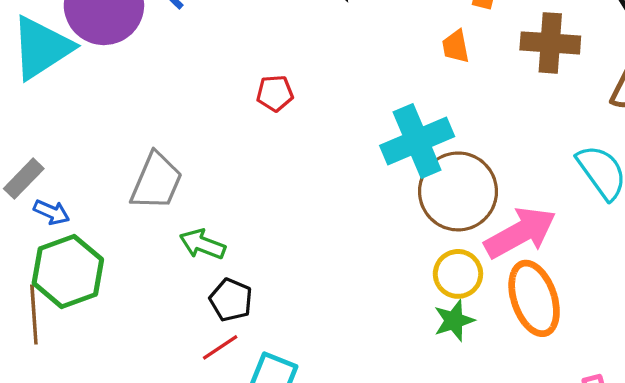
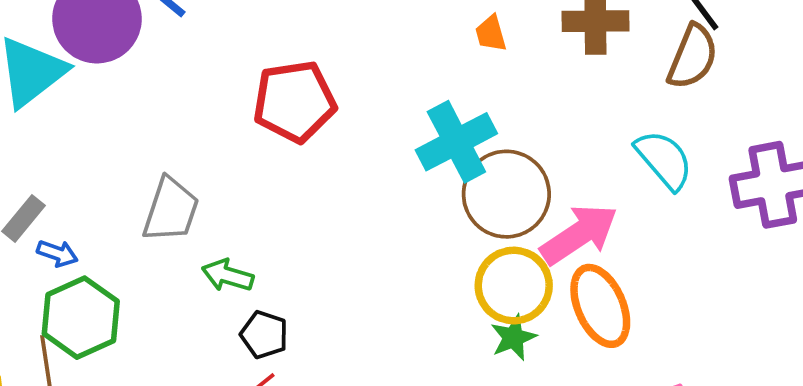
red pentagon: (275, 93) -> (294, 101), size x2.0
yellow circle: (458, 274) -> (514, 286), size x1.4

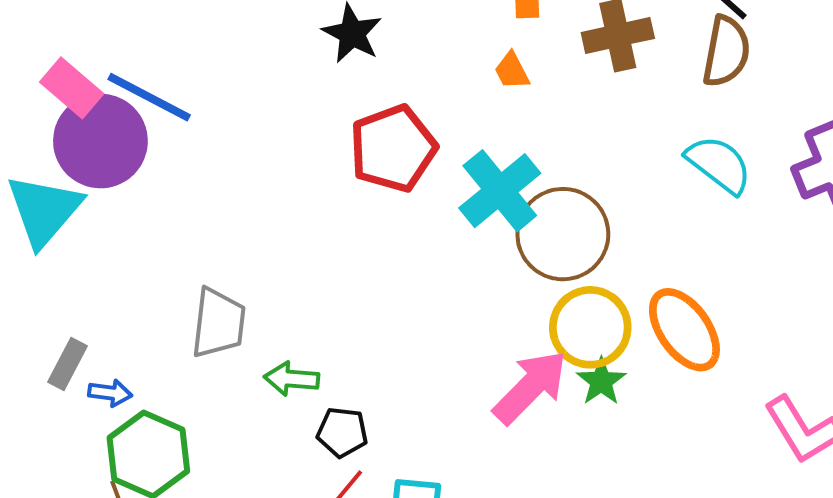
red pentagon: (294, 101) -> (393, 148), moved
pink arrow: (579, 234) -> (530, 387), moved

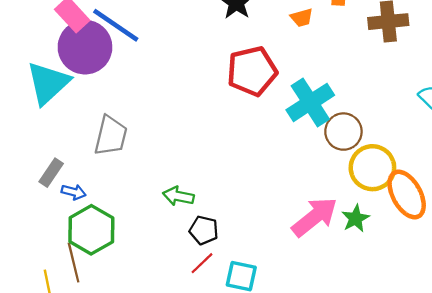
orange trapezoid: (512, 71) -> (302, 18), moved, turned -85
brown circle: (563, 234) -> (343, 132), size x0.7
gray trapezoid: (218, 323) -> (111, 136), moved
yellow circle: (590, 327) -> (372, 168), moved

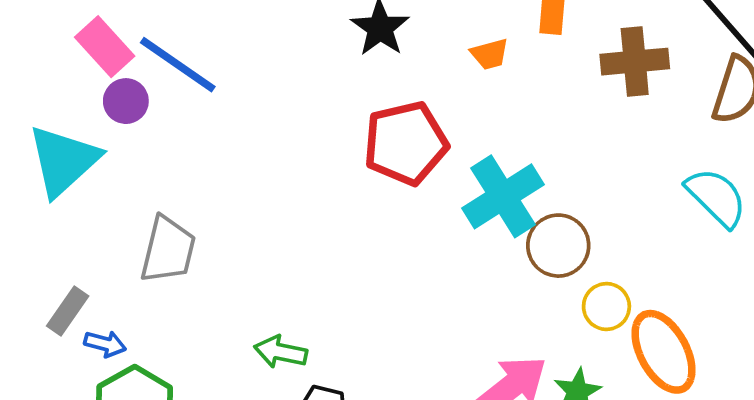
purple circle: (85, 47) -> (126, 101), size x0.5
yellow circle: (372, 168) -> (606, 306), size x0.6

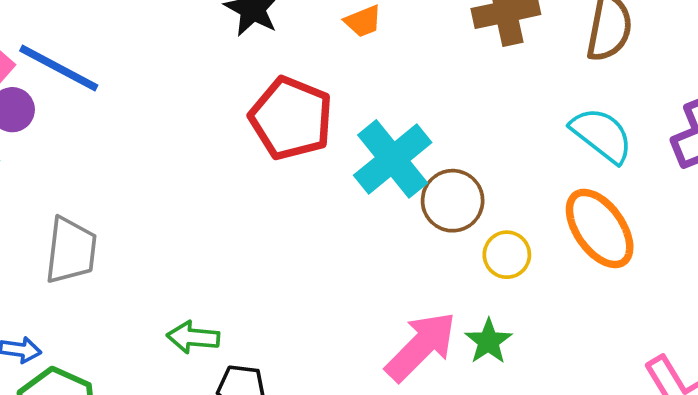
red pentagon: (406, 143) -> (291, 118), turned -30
orange ellipse: (663, 352) -> (600, 228), moved

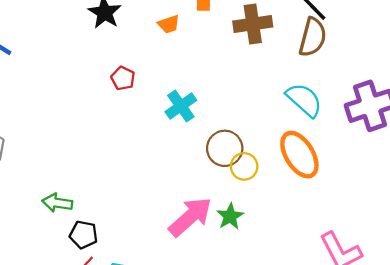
red pentagon: (291, 118) -> (123, 78), size x0.5
cyan cross: (393, 159) -> (181, 106), size x0.7
brown circle: (453, 201) -> (225, 148), moved

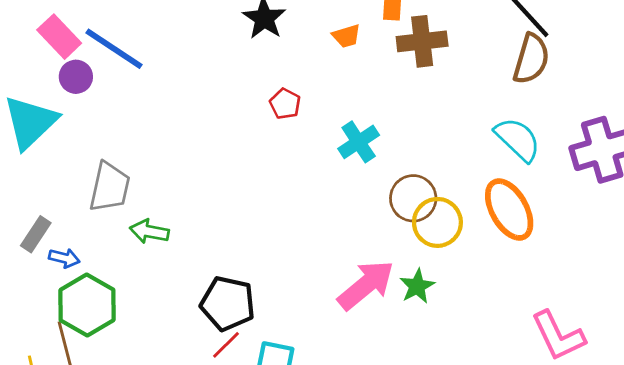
brown cross: (253, 24) -> (422, 41), moved
yellow circle: (244, 166) -> (437, 222), size x1.4
green arrow: (57, 203) -> (149, 232), moved
black pentagon: (84, 235) -> (228, 303), size x1.5

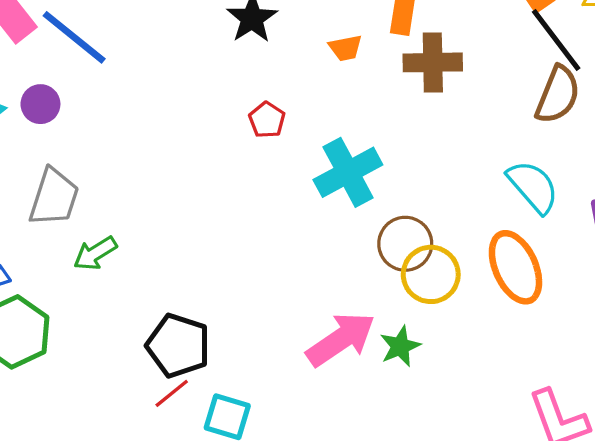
purple circle: (76, 77) -> (40, 104), moved
cyan cross: (359, 142) -> (348, 172), size x1.4
green arrow: (149, 232) -> (95, 253), turned -48

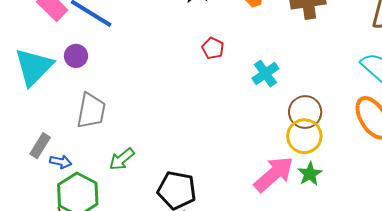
cyan cross: (348, 172) -> (265, 74), size x0.7
green arrow: (95, 253) -> (122, 159), moved
yellow circle: (431, 274) -> (304, 136), moved

